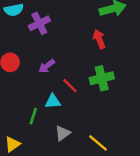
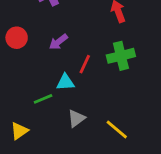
red line: (70, 86) -> (85, 64), turned 70
green line: (33, 116) -> (43, 99), turned 49

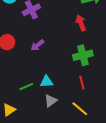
red line: (85, 64) -> (82, 83), moved, turned -40
cyan triangle: (65, 82) -> (47, 82), moved

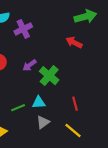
red arrow: (81, 23) -> (74, 42), turned -42
green cross: (83, 55) -> (49, 76), moved, turned -36

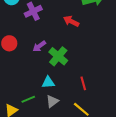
red arrow: (74, 42) -> (71, 21), moved
green line: (18, 108) -> (28, 99), moved

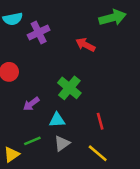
purple arrow: (39, 46) -> (31, 104), moved

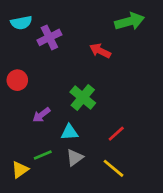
red line: (100, 121) -> (116, 134), turned 63

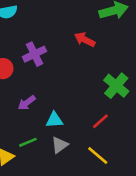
purple cross: (49, 37) -> (35, 54), moved
green cross: (83, 98) -> (116, 86), moved

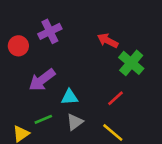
red arrow: (85, 40) -> (108, 41), moved
purple arrow: (27, 103) -> (42, 80), size x1.5

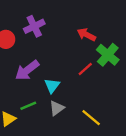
cyan triangle: (70, 97) -> (52, 86), turned -49
red line: (115, 98) -> (85, 69), moved

